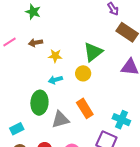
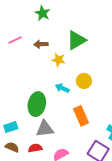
green triangle: (93, 52) -> (76, 40), moved
cyan arrow: (55, 80) -> (62, 88), moved, turned 32
gray triangle: (60, 120) -> (45, 129), moved

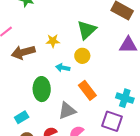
green triangle: (76, 40) -> (87, 30), moved
brown arrow: (41, 44) -> (23, 52), moved, size x1.6
gray triangle: (45, 129) -> (67, 111), moved

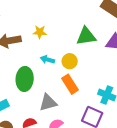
green triangle: (87, 30) -> (86, 36), moved, turned 30
yellow circle: (82, 56) -> (70, 61), moved

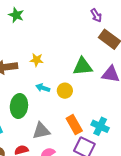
orange rectangle: (70, 84) -> (74, 125), moved

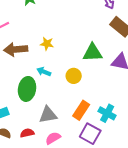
cyan arrow: (43, 88) -> (44, 72), moved
orange rectangle: (74, 125) -> (81, 110), turned 60

